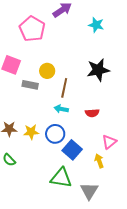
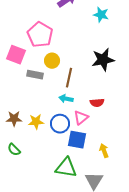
pink pentagon: (32, 29) -> (40, 35), moved
pink triangle: (109, 142) -> (81, 118), moved
blue square: (72, 150) -> (77, 140), turned -30

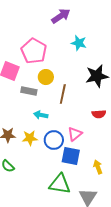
cyan star: (101, 15) -> (79, 43), moved
cyan arrow: (66, 99) -> (41, 115), moved
red semicircle: (97, 103) -> (99, 114), moved

